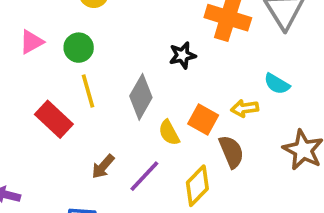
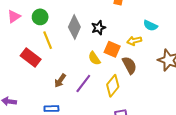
black star: (182, 55) -> (98, 28), moved
gray diamond: (141, 97) -> (74, 27), moved

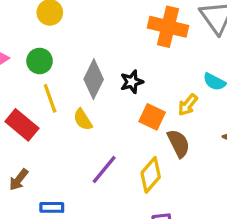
yellow arrow: (134, 41) -> (188, 105), turned -40
yellow semicircle: (94, 58) -> (83, 120), moved
brown arrow: (60, 81) -> (19, 180), moved

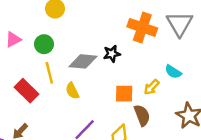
gray diamond: (94, 79) -> (83, 61), turned 64
black star: (132, 82) -> (112, 54), moved
orange square: (152, 117) -> (124, 94), turned -30

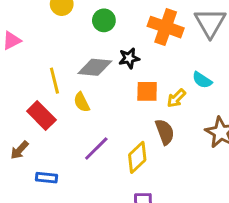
green circle: (44, 44) -> (104, 20), moved
red rectangle: (26, 91) -> (41, 115), moved
orange square: (124, 94) -> (147, 91), moved

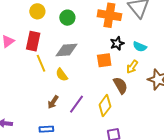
black star: (129, 58) -> (117, 43), moved
yellow arrow: (176, 98) -> (132, 67), moved
red rectangle: (41, 115) -> (33, 41), moved, turned 66
brown arrow: (19, 150) -> (53, 102), moved

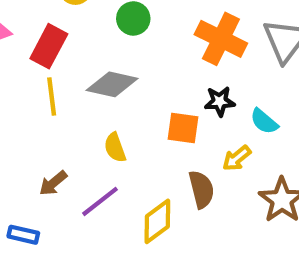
yellow semicircle: (62, 75) -> (115, 148), moved

